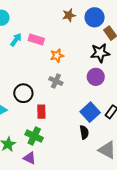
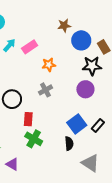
blue circle: (95, 17) -> (81, 40), moved
pink rectangle: (36, 40) -> (30, 47), turned -56
gray cross: (56, 81) -> (45, 90), turned 32
green cross: (34, 136) -> (34, 139), moved

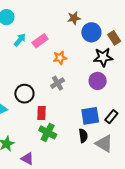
blue square: (77, 124) -> (90, 116), turned 30
gray triangle: (90, 163) -> (104, 144), moved

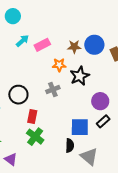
brown star: (74, 18) -> (74, 47), moved
black star: (103, 57) -> (80, 76), moved, turned -30
purple circle: (98, 81) -> (100, 101), moved
black rectangle: (111, 117) -> (103, 121), moved

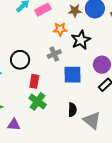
blue square: (80, 127) -> (73, 75), moved
purple triangle: (11, 159) -> (14, 125), turned -32

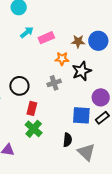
blue square: (73, 75) -> (81, 115), moved

